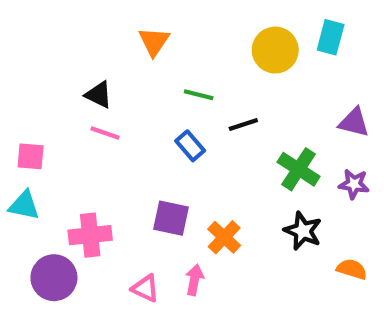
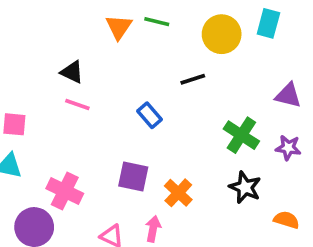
green line: (199, 95) -> (157, 22), moved
black line: (243, 125) -> (193, 79), moved
pink cross: (90, 235) -> (65, 191), turned 32

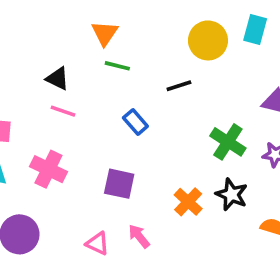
green line: (157, 22) -> (117, 66), moved
pink cross: (65, 191) -> (48, 169), moved
orange cross: (178, 193) -> (188, 202), moved
pink arrow: (153, 229) -> (139, 236), turned -50

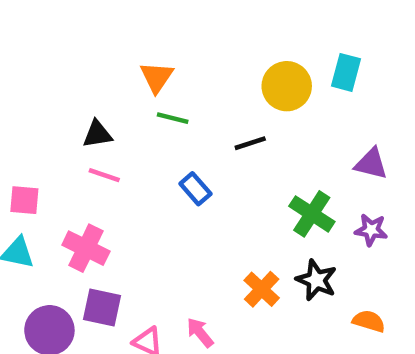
black triangle: (58, 79) -> (97, 134), turned -35
purple square: (119, 184) -> (102, 307), moved

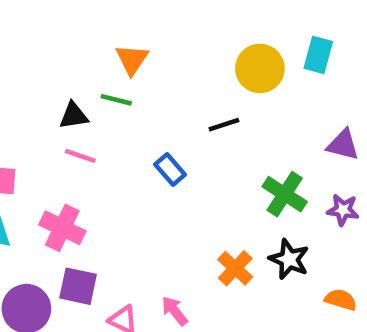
green line: (173, 118) -> (116, 100), moved

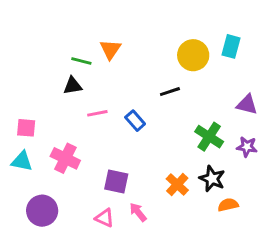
green line: (116, 100) -> (81, 61), moved
pink line: (80, 156) -> (97, 113), moved, turned -30
purple square: (78, 286) -> (116, 182), moved
orange semicircle: (341, 300) -> (228, 205), moved, turned -30

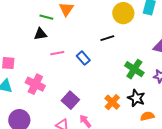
purple square: (116, 182) -> (70, 100), turned 30

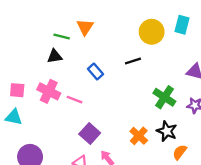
pink line: (57, 53) -> (74, 100), moved, turned 32
blue rectangle: (83, 58) -> (96, 72), moved
pink cross: (35, 84) -> (49, 91), moved
orange semicircle: (147, 116) -> (180, 152), turned -40

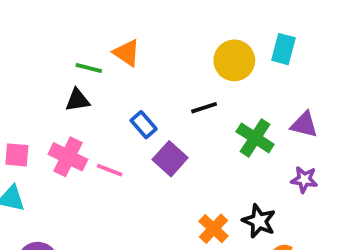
orange triangle: (85, 27) -> (127, 53), turned -30
green cross: (164, 97) -> (255, 138), moved
purple square: (90, 133) -> (170, 159), moved

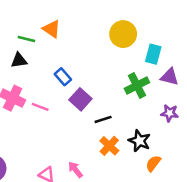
cyan rectangle: (283, 49) -> (153, 54), moved
black line: (204, 108) -> (103, 119), moved
green cross: (255, 138) -> (137, 86), turned 30

